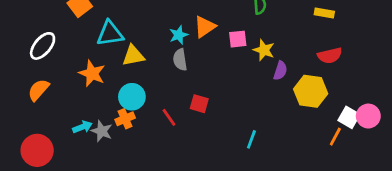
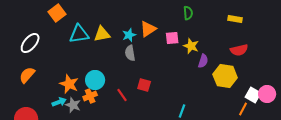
yellow triangle: (133, 56) -> (102, 34), moved
orange star: (92, 73) -> (69, 84), moved

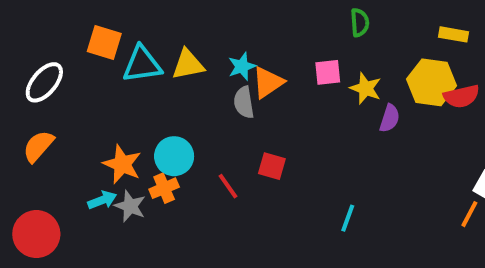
orange square: (57, 13) -> (104, 42), moved, turned -36
orange triangle: (148, 29) -> (268, 82), moved
yellow hexagon: (225, 76) -> (432, 82), moved

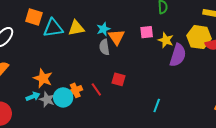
orange triangle: (268, 82) -> (116, 37), turned -30
purple semicircle: (390, 118) -> (178, 55), size x1.6
cyan circle: (174, 156) -> (63, 97), moved
orange cross: (164, 188) -> (75, 90), moved

